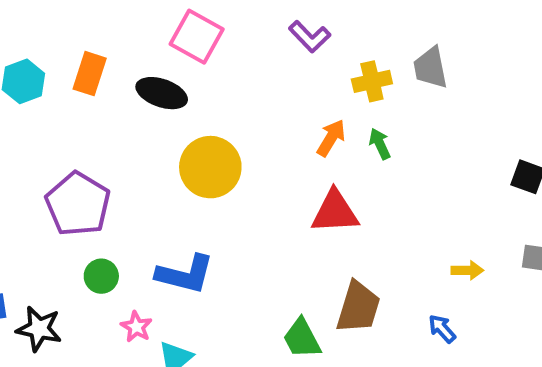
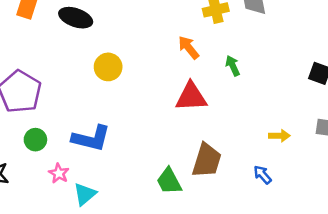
orange arrow: (331, 138) -> (189, 47), turned -70
green arrow: (380, 144) -> (233, 66), moved
yellow circle: (210, 167) -> (108, 67), size x0.7

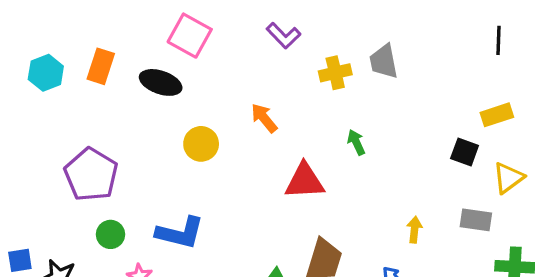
orange arrow: (189, 47) -> (264, 118), moved
yellow arrow: (279, 136) -> (414, 230), turned -84

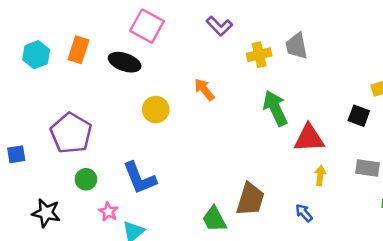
green arrow: (356, 142) -> (275, 108), size x1.8
red triangle: (305, 181) -> (309, 138), moved
blue L-shape: (180, 233) -> (140, 178), turned 54
blue square: (20, 260) -> (16, 154), moved

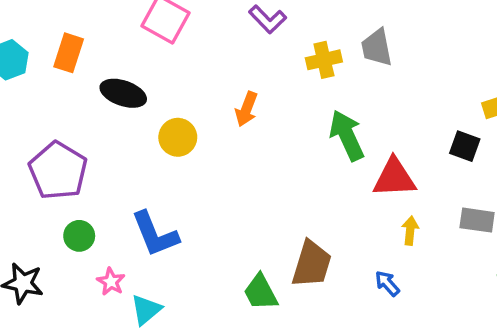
black ellipse: (125, 62) -> (123, 93), moved
orange arrow: (204, 90) -> (246, 109), turned -120

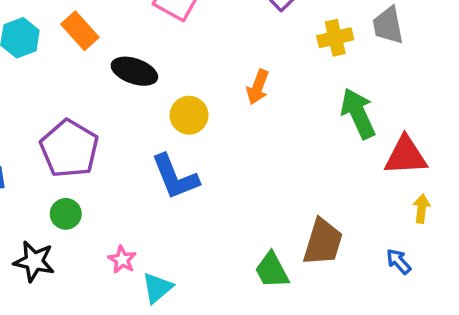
orange rectangle: (69, 53) -> (80, 31), turned -60
blue L-shape: (155, 234) -> (175, 177), moved
green circle: (79, 236) -> (66, 214), moved

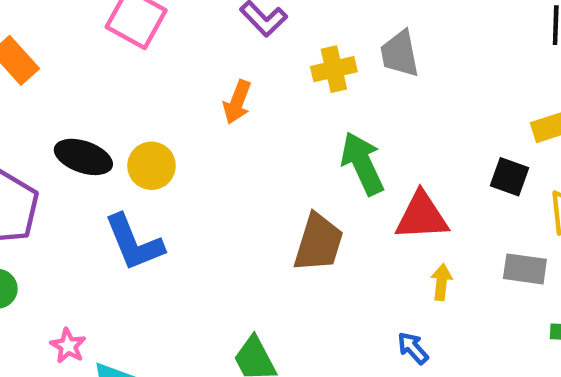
black ellipse: (134, 71) -> (83, 157), moved
orange arrow: (258, 87) -> (237, 102), moved
brown trapezoid: (323, 242) -> (318, 243), moved

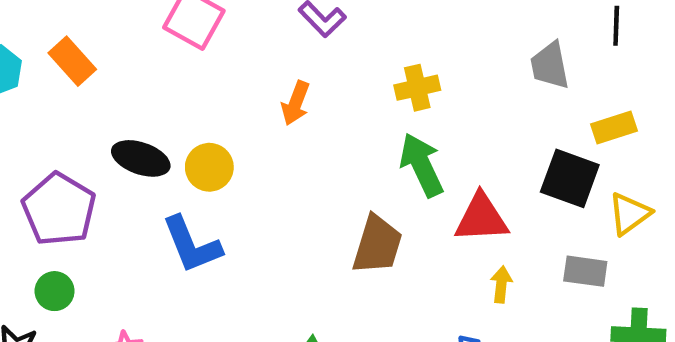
gray trapezoid: (400, 54) -> (550, 66), moved
yellow cross: (334, 69) -> (417, 88), moved
black square: (510, 177) -> (570, 178), size x1.5

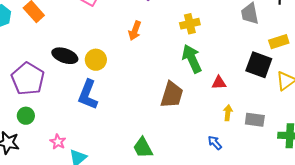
red triangle: (481, 218) -> (219, 83), size x0.6
blue L-shape: (192, 245) -> (88, 95), turned 44
gray rectangle: (585, 271) -> (255, 120), moved

